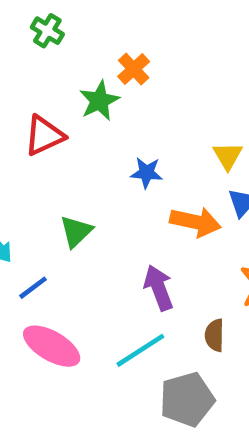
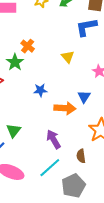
yellow triangle: (228, 156) -> (68, 57), moved
green triangle: (76, 231) -> (14, 131), moved

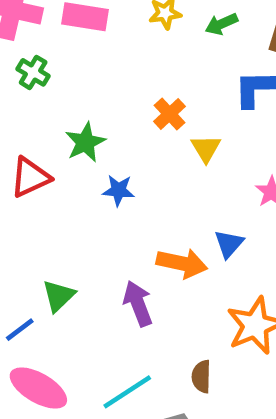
orange cross: (28, 46) -> (169, 114), moved
blue star: (40, 90) -> (118, 190), moved
purple arrow: (53, 139) -> (138, 304), moved

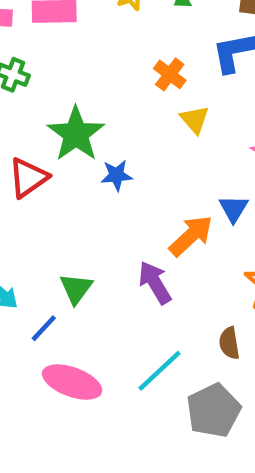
orange cross: (169, 114) -> (170, 74), moved
green star: (85, 142) -> (76, 134), size x1.4
orange arrow: (182, 263) -> (191, 236), turned -45

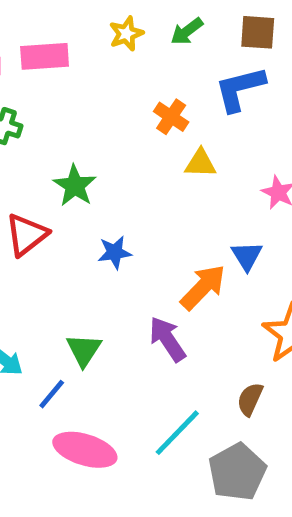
yellow triangle: (195, 120) -> (200, 163), turned -44
green star: (76, 134) -> (75, 186), size x0.7
blue star: (117, 175) -> (115, 252), moved
brown semicircle: (229, 343) -> (250, 399), turned 36

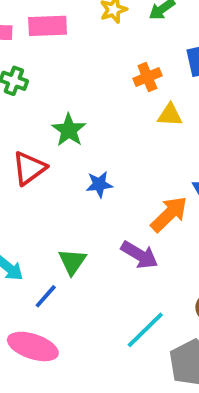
orange cross: (171, 117) -> (147, 77), turned 32
purple arrow: (167, 339) -> (139, 255), turned 153
pink ellipse: (85, 450) -> (33, 346), moved

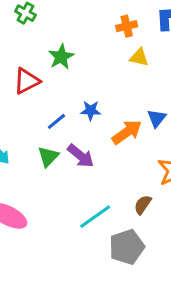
blue star: (99, 184) -> (91, 111), moved
purple arrow: (139, 255) -> (81, 156), moved
blue line: (46, 296) -> (56, 121), moved

